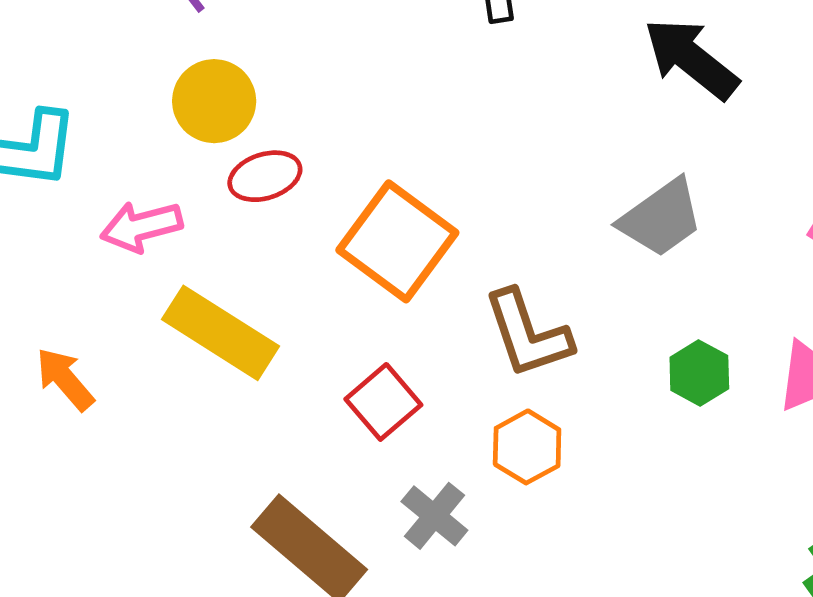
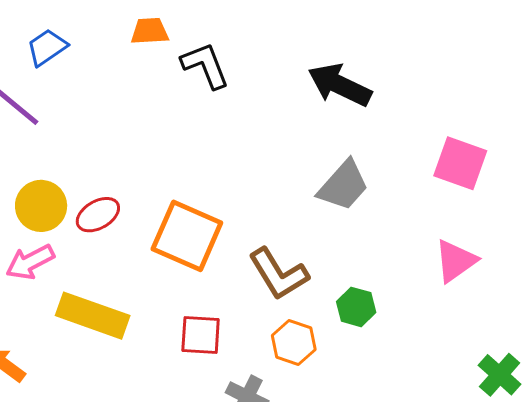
yellow circle: (214, 101) -> (41, 206), moved
green hexagon: (699, 373) -> (356, 307), moved
red square: (383, 402) -> (201, 335), turned -33

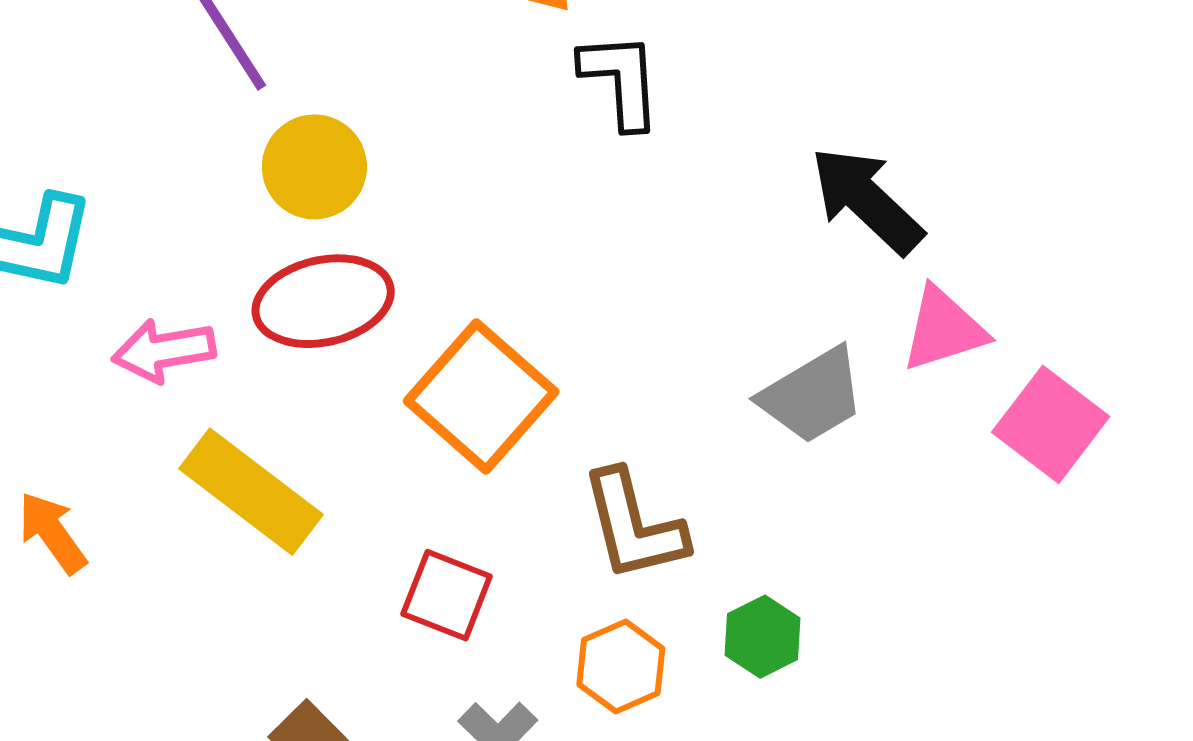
yellow circle: (41, 206) -> (314, 167), moved
red ellipse: (98, 215) -> (323, 301), size x1.5
pink triangle: (456, 261) -> (944, 329), moved

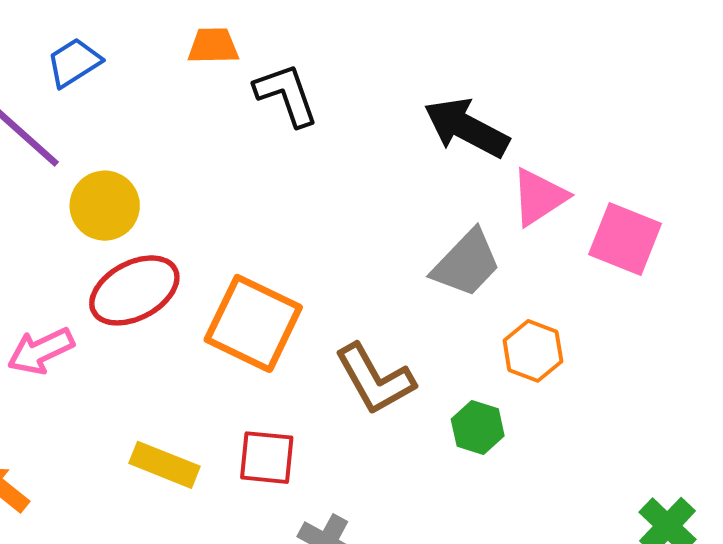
yellow rectangle: (251, 492) -> (164, 465), moved, size x0.7
orange hexagon: (621, 667) -> (533, 351), moved

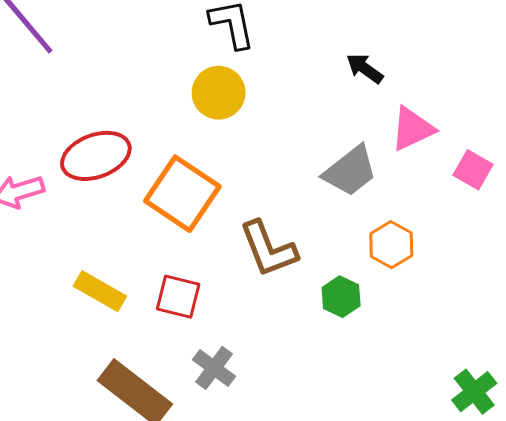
black arrow: (466, 128) -> (365, 68), size x0.6
yellow circle: (105, 206) -> (219, 93), moved
pink square: (625, 239) -> (473, 170), size x0.7

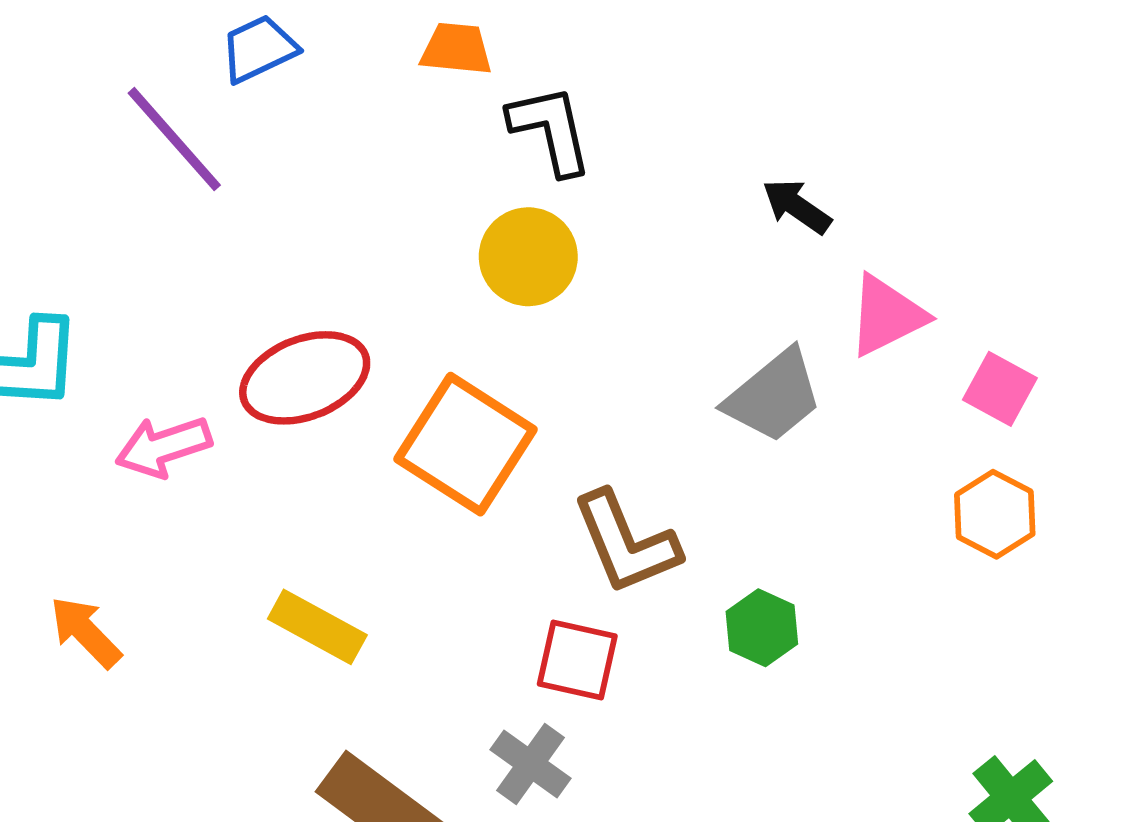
orange hexagon: (391, 245) -> (995, 514), moved
red square: (178, 297) -> (577, 660), moved

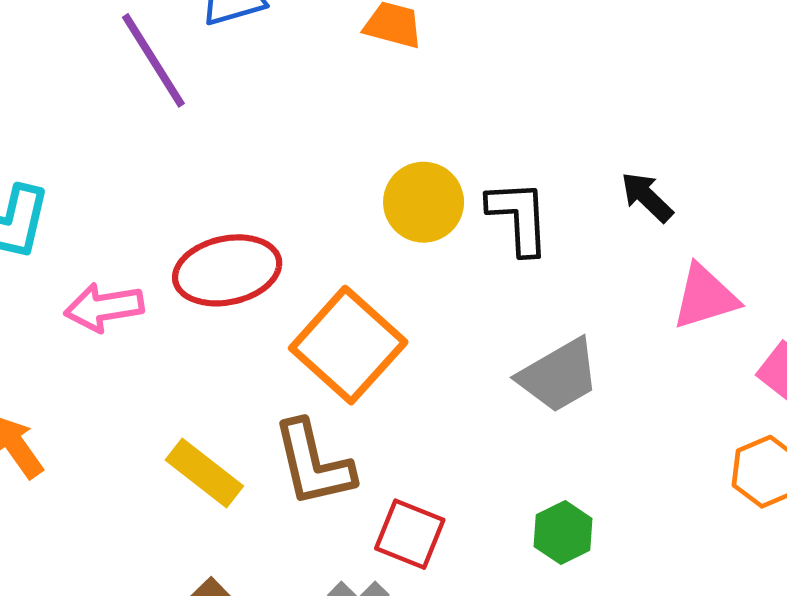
black L-shape: (550, 130) -> (519, 217), moved
gray trapezoid: (774, 396) -> (559, 376), moved
brown L-shape: (626, 543) -> (313, 464), moved

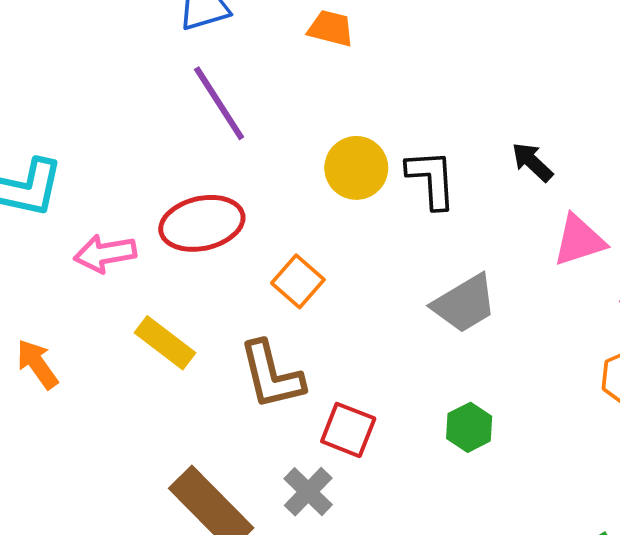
purple line: (153, 60) -> (219, 103), moved
orange square: (348, 345) -> (298, 281), size x0.6
yellow rectangle: (204, 473) -> (165, 343), moved

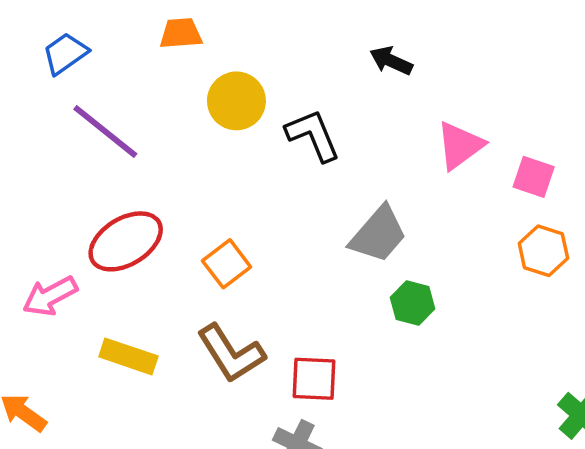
black arrow: (532, 162) -> (391, 61), moved
yellow circle: (356, 168) -> (236, 101), moved
orange square: (298, 281) -> (227, 264), turned 30
green hexagon: (469, 427) -> (413, 303), moved

